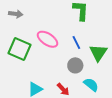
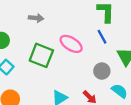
blue line: (76, 42) -> (102, 37), moved

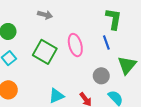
pink ellipse: (71, 44) -> (75, 45), turned 35

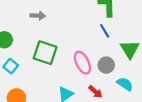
pink ellipse: (75, 45) -> (82, 63), moved

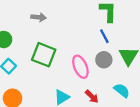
gray circle: (106, 65) -> (104, 60), moved

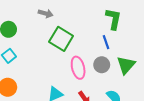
green square: (44, 55) -> (61, 39), moved

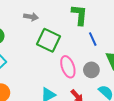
green L-shape: (114, 19) -> (79, 15), moved
gray circle: (102, 65) -> (91, 70), moved

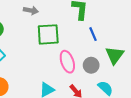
green square: (48, 40) -> (48, 34), turned -30

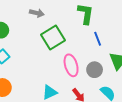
green square: (48, 34) -> (53, 38), turned -30

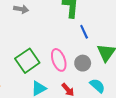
green square: (53, 38) -> (27, 61), moved

